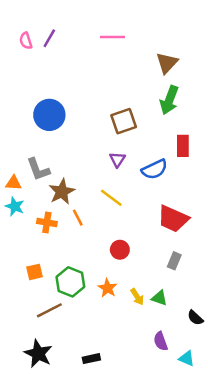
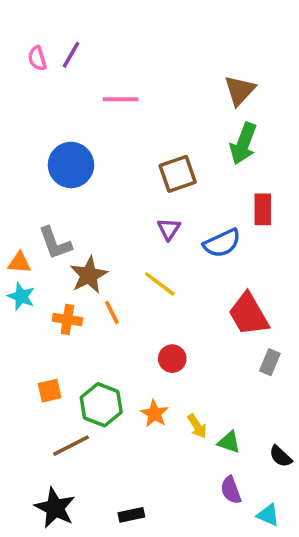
pink line: (112, 37) -> (121, 99), moved
red trapezoid: (173, 219) -> (249, 314), turned 36
gray rectangle: (174, 261) -> (270, 362), moved
green triangle: (159, 298) -> (229, 442), moved

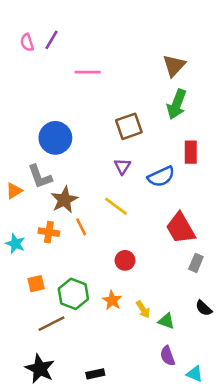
blue circle: (71, 165) -> (55, 138), moved
orange triangle: (19, 263) -> (14, 191), turned -36
cyan star: (21, 296) -> (15, 244), moved
black semicircle: (281, 456) -> (204, 308), moved

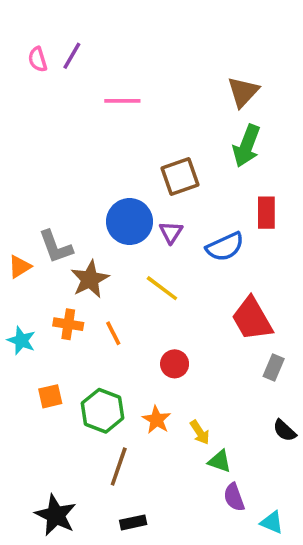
blue circle: (55, 138) -> (130, 222), moved
orange line: (81, 227) -> (113, 333), moved
green triangle: (166, 321) -> (220, 461), moved
brown line: (51, 324) -> (119, 467), moved, turned -44

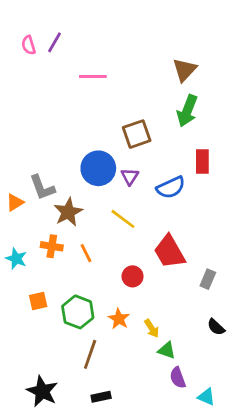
red trapezoid: (252, 319) -> (169, 252), moved

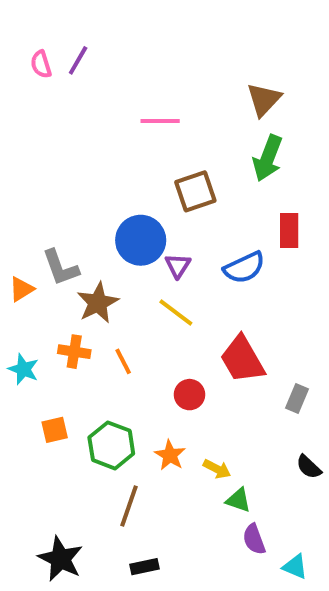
pink line: (93, 77) -> (160, 121), moved
purple triangle: (130, 177) -> (178, 266), moved
yellow arrow: (152, 328) -> (217, 469), turned -30

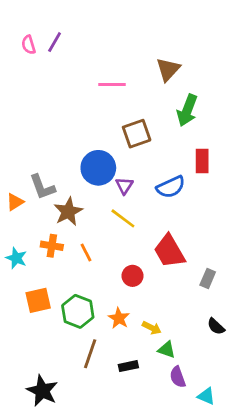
brown triangle: (264, 99) -> (168, 69), moved
orange square: (55, 430) -> (38, 300), size x1.4
black rectangle: (145, 567) -> (128, 366), moved

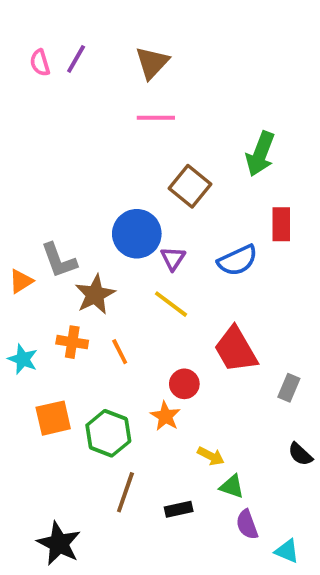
brown triangle: (168, 69) -> (152, 63), moved
brown square: (137, 134) -> (190, 186), turned -32
orange star: (119, 318) -> (165, 416), moved

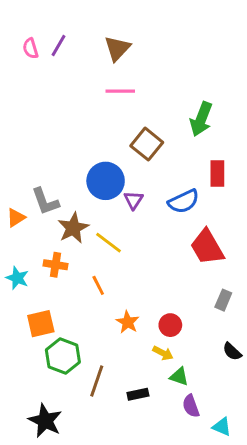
yellow line: (171, 304) -> (108, 243), moved
red trapezoid: (236, 350) -> (207, 247), moved
orange line: (120, 352) -> (98, 285), moved
red circle: (184, 384) -> (170, 325), moved
green hexagon: (108, 433) -> (63, 356), moved

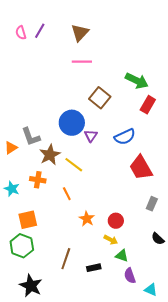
green arrow: (201, 119) -> (137, 81), turned -85
red rectangle: (217, 174) -> (148, 105), moved, turned 30
green hexagon: (63, 356) -> (22, 246), moved

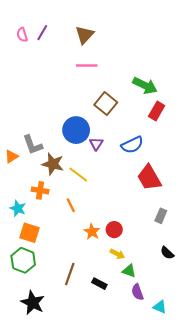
brown star: (50, 155) -> (53, 164), turned -30
cyan star: (12, 189) -> (18, 208), moved
orange square: (28, 220) -> (29, 233), turned 30
red circle: (116, 221) -> (114, 230), moved
black rectangle: (94, 268) -> (99, 284), turned 40

